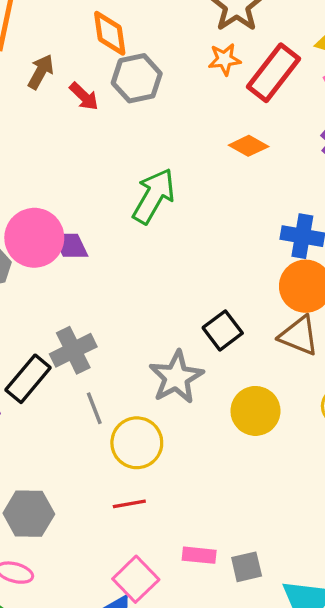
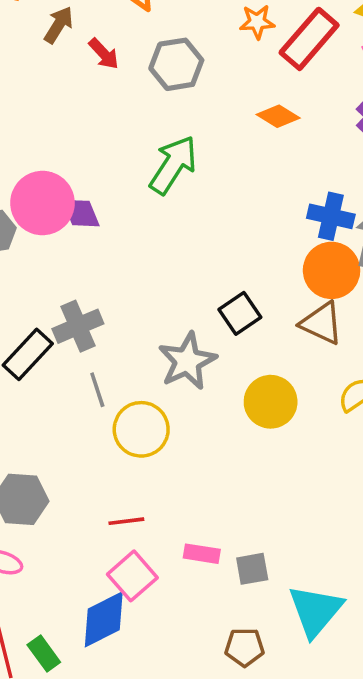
gray hexagon: (137, 78) -> (176, 64), moved
red line: (129, 504) -> (126, 521), moved

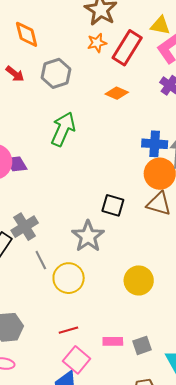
black square: (240, 313) -> (113, 205), turned -30
yellow circle: (271, 402) -> (139, 280), moved

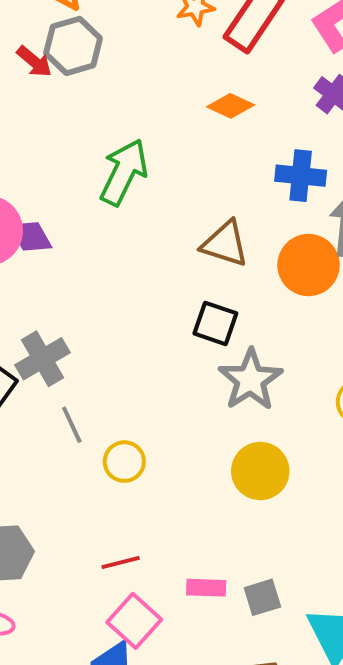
gray hexagon: (56, 73) -> (73, 46), moved
blue cross: (155, 144) -> (301, 176), moved
brown triangle: (159, 204) -> (225, 244), moved
gray star: (88, 236) -> (250, 380), moved
yellow circle: (69, 278) -> (124, 462), size x0.7

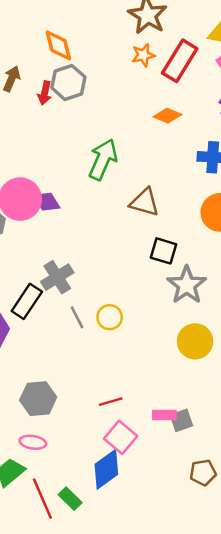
red arrow: (34, 62) -> (45, 93), turned 65
brown triangle: (225, 244) -> (145, 202), moved
yellow circle: (124, 462) -> (110, 317), moved
gray square: (262, 597) -> (181, 420), moved

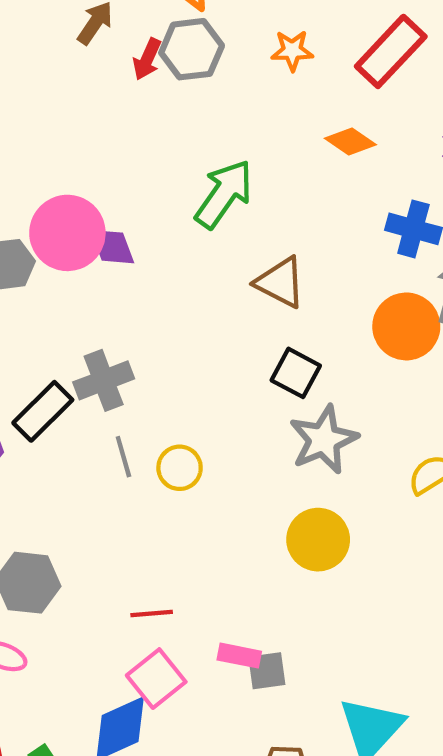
orange star: (143, 55) -> (292, 51), moved

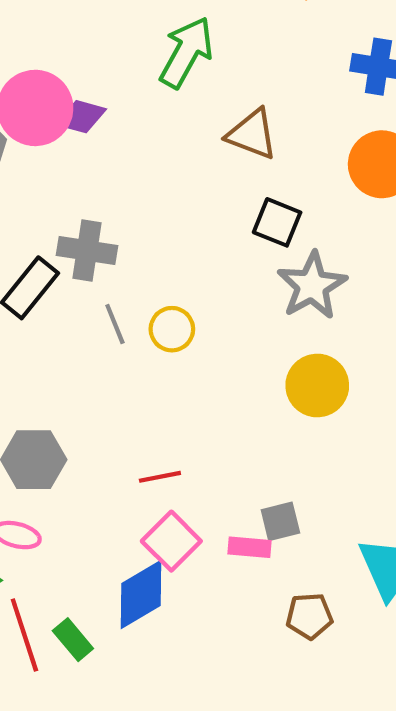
purple diamond: (112, 247) -> (81, 117), turned -48
gray cross: (104, 380) -> (87, 251), turned 36
pink rectangle: (239, 656) -> (249, 547), moved

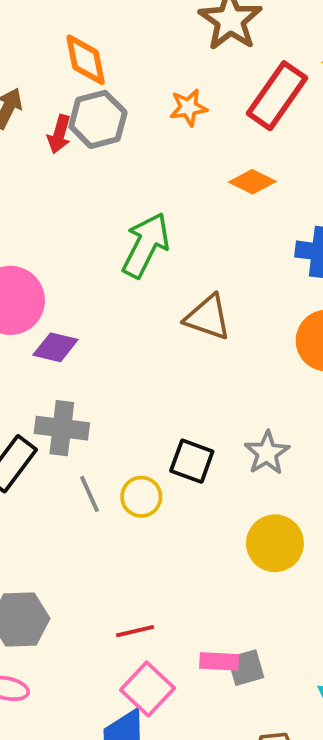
purple diamond: (81, 117) -> (56, 347), moved
black square: (277, 222) -> (192, 461), moved
gray star: (312, 286) -> (267, 453), size x0.7
pink rectangle: (249, 547) -> (219, 661), moved

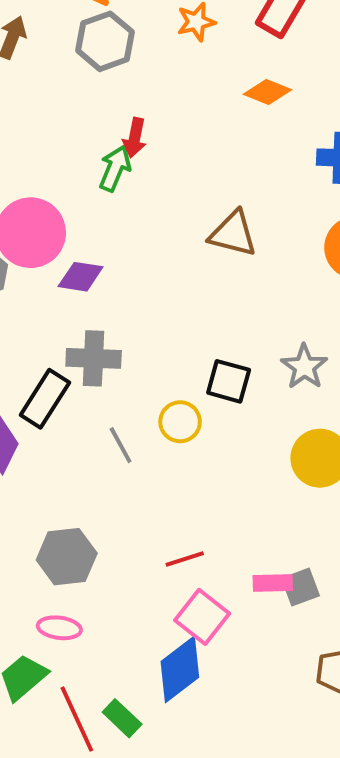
red arrow: (59, 134) -> (135, 138), moved
green arrow: (146, 245) -> (115, 168), moved, size x0.7
gray line: (89, 494) -> (121, 445), moved

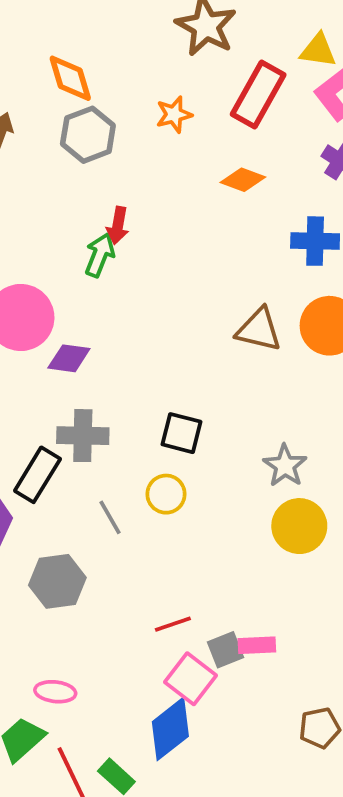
brown triangle: (233, 234) -> (259, 330), moved
gray star: (304, 367) -> (285, 466), moved
black square: (229, 381) -> (182, 433), moved
gray hexagon: (67, 557) -> (57, 581), moved
gray square: (300, 587) -> (225, 650), moved

